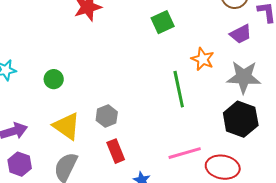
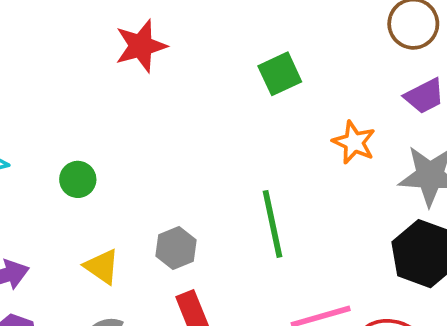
green line: (179, 89) -> (272, 224), moved
yellow triangle: (67, 126) -> (102, 267), size x0.7

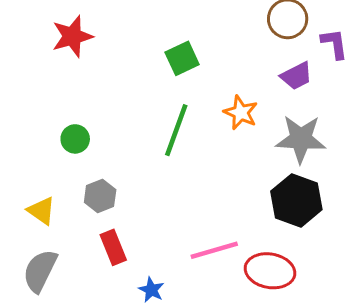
green circle: (78, 179) -> (75, 139), moved
green line: (272, 224) -> (176, 130), moved, turned 32

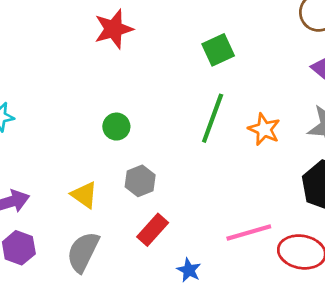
orange star: (241, 113) -> (264, 129), moved
red rectangle: (113, 247) -> (153, 230), turned 64

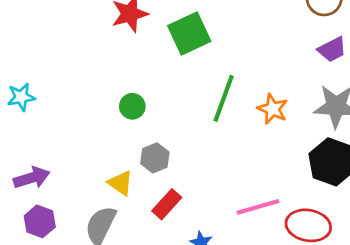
green square: (218, 50) -> (189, 34), moved, size x1.4
yellow triangle: (84, 195) -> (120, 183), moved

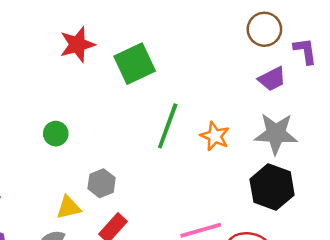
green circle: (132, 106) -> (56, 134), moved
yellow triangle: (120, 183) -> (68, 207), turned -48

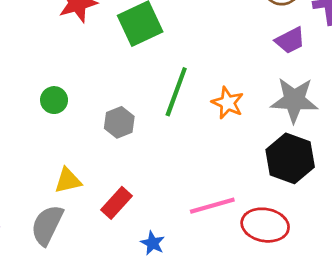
gray hexagon: (102, 183) -> (119, 122), moved

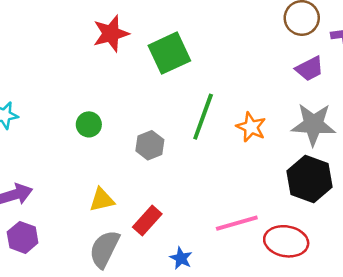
gray semicircle: (47, 225) -> (104, 249), moved

